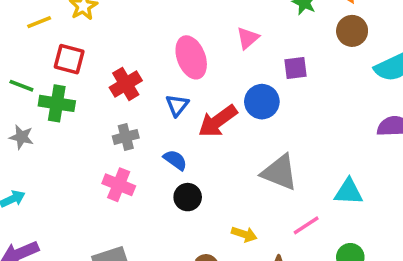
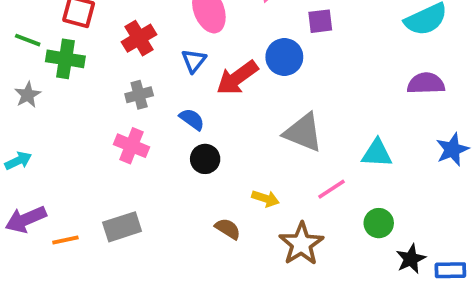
gray star: (21, 137) -> (28, 95), turned 30

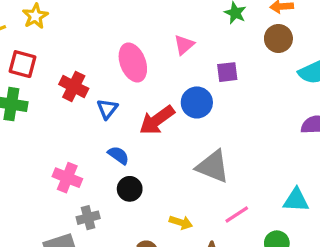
red cross: (139, 38) -> (74, 86), turned -32
blue triangle: (194, 61) -> (107, 109), moved
gray cross: (139, 95) -> (88, 218), moved
cyan triangle: (377, 153) -> (296, 200), moved

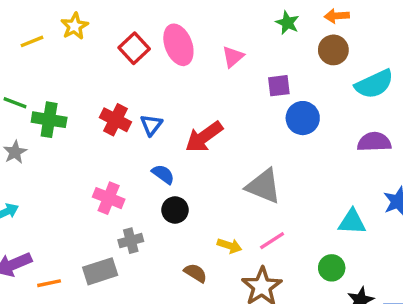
pink ellipse: (133, 62) -> (178, 45), moved
red square: (22, 64) -> (134, 48), moved, turned 32
red cross: (74, 86) -> (115, 120), moved
blue circle: (197, 102) -> (303, 118), moved
pink line: (237, 214) -> (272, 241), moved

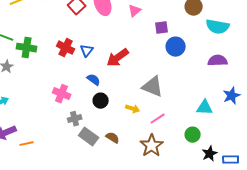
cyan semicircle: (374, 84) -> (218, 27), turned 35
yellow arrow: (230, 246) -> (133, 109), moved
gray rectangle: (100, 271) -> (89, 137), moved, turned 54

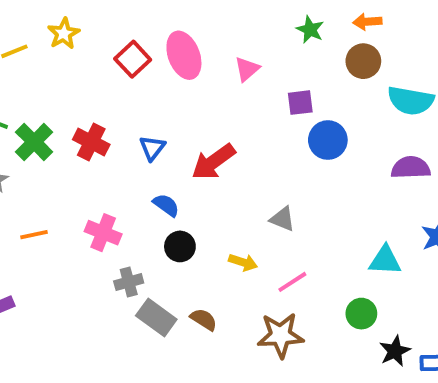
green cross: (27, 48) -> (34, 142), turned 36
red cross: (66, 48) -> (91, 142), moved
gray triangle: (153, 87) -> (282, 219), size x0.6
orange line: (27, 144) -> (34, 235), moved
brown star: (152, 146) -> (281, 335), turned 30

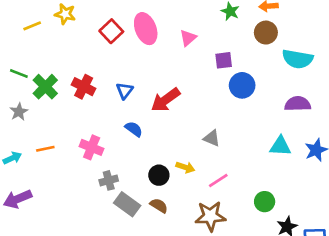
yellow star: (64, 34) -> (65, 14), turned -30
black circle: (180, 246) -> (159, 175), moved
cyan triangle: (385, 260) -> (280, 146), moved

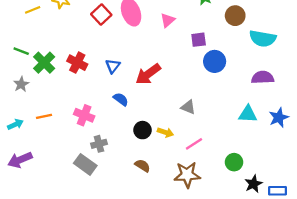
black circle: (159, 175) -> (142, 130), moved
gray rectangle: (127, 204) -> (85, 164), moved

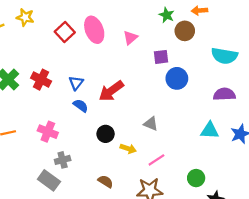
brown circle: (235, 16) -> (185, 31), moved
blue semicircle: (121, 99) -> (81, 106), moved
black circle: (142, 130) -> (106, 134), moved

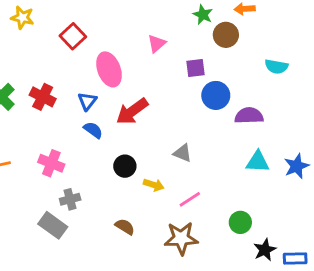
pink ellipse: (94, 30) -> (109, 69), moved
cyan semicircle: (224, 56) -> (276, 67), size x0.7
purple semicircle: (224, 94) -> (249, 116), moved

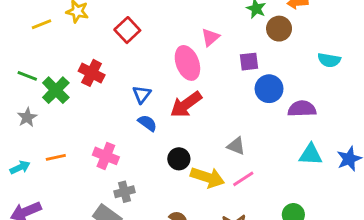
pink ellipse: (109, 69) -> (187, 63), moved
red cross: (43, 97) -> (92, 73), moved
yellow arrow: (154, 185) -> (207, 177), size x1.6
pink line: (190, 199) -> (243, 179), moved

